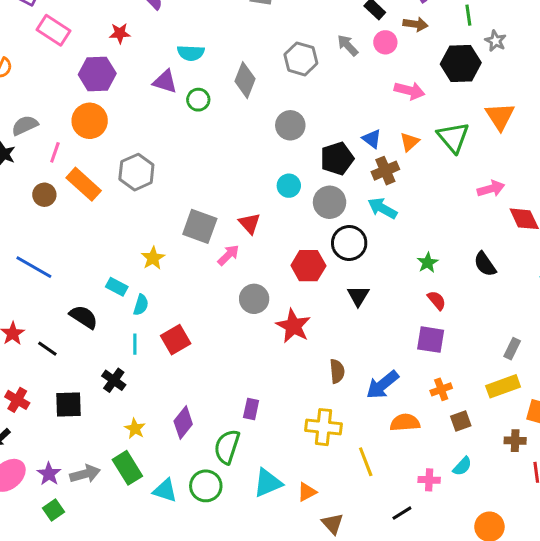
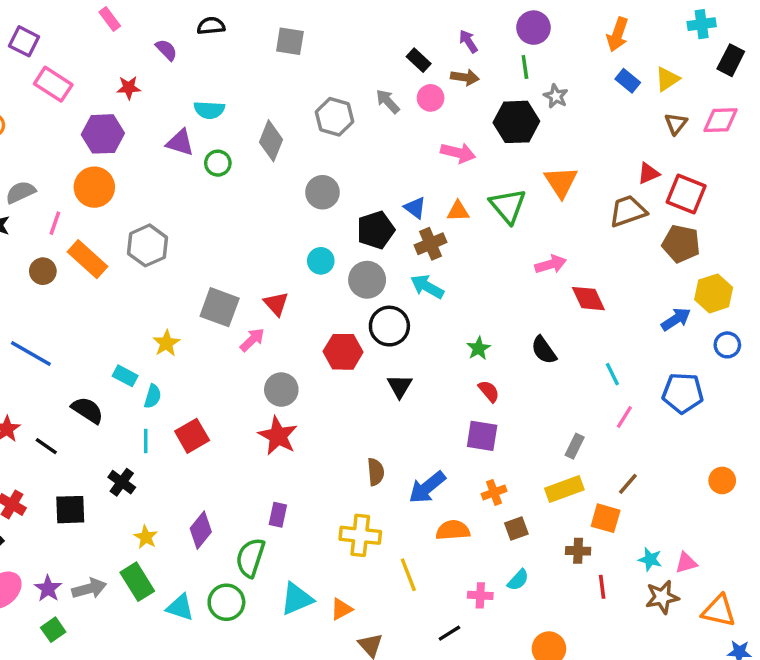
orange triangle: (410, 142) -> (458, 211), turned 40
red star: (293, 326) -> (278, 436), moved

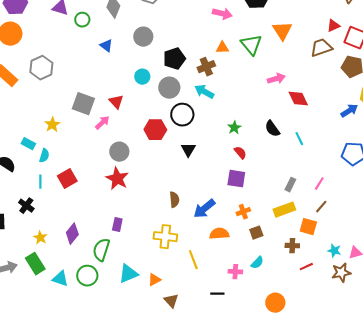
blue triangle: (415, 208) -> (106, 46), moved
cyan line: (612, 374) -> (299, 139), moved
pink line: (624, 417) -> (319, 184), moved
red line: (602, 587) -> (306, 267), turned 72
black line: (449, 633) -> (217, 294), turned 32

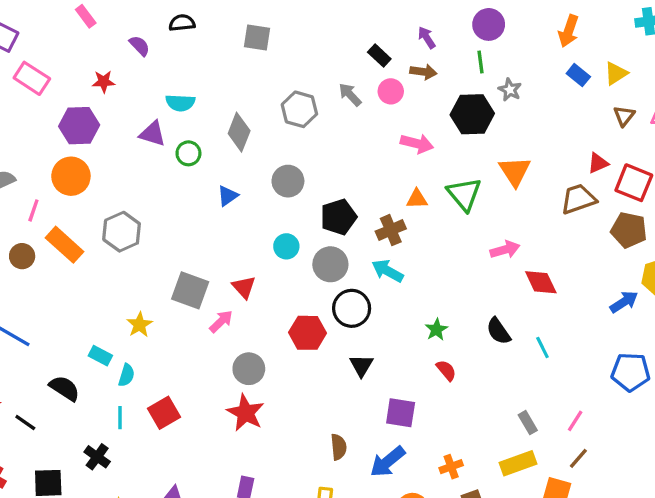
blue triangle: (106, 46) -> (228, 196), turned 48
purple square: (236, 179) -> (401, 413), moved
gray rectangle: (290, 185) -> (528, 423), turned -56

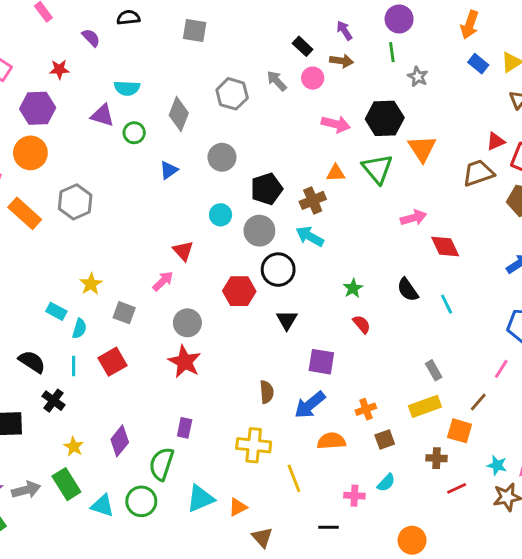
black hexagon: (472, 114) -> (385, 118), moved
gray square: (190, 290) -> (124, 313), moved, size x0.7
black semicircle: (64, 388) -> (32, 362), moved
pink line: (575, 421) -> (501, 369), moved

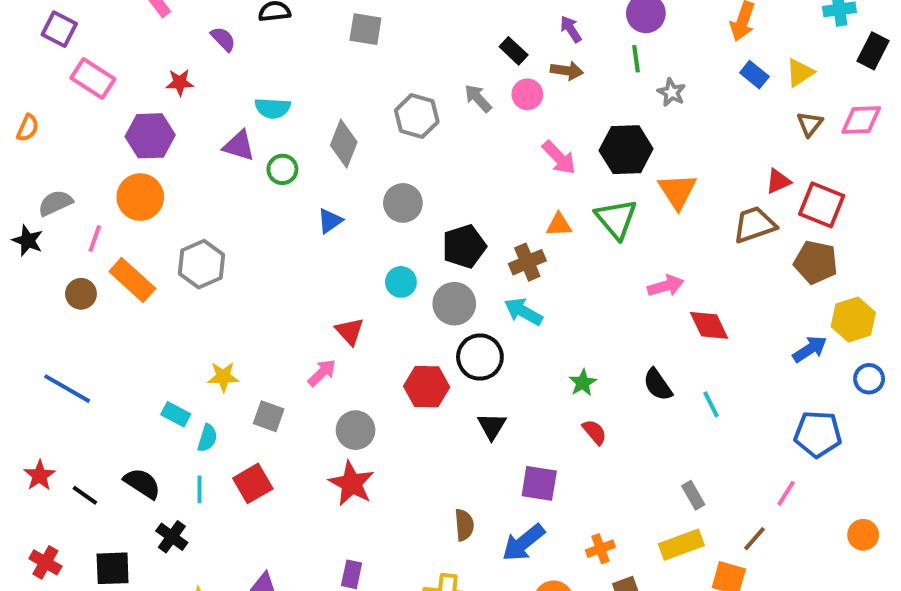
pink arrow: (336, 124) -> (559, 158), turned 32
yellow star: (91, 284) -> (223, 377), turned 30

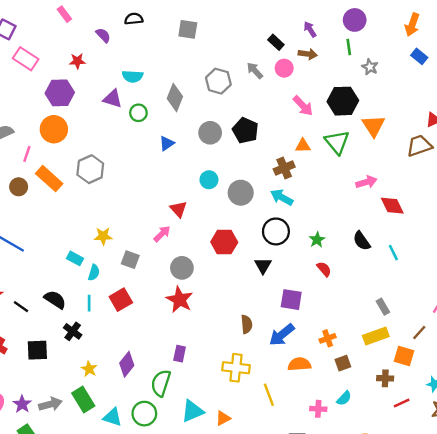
black pentagon: (464, 246) -> (245, 130), moved, turned -30
black circle: (480, 357) -> (276, 231), moved

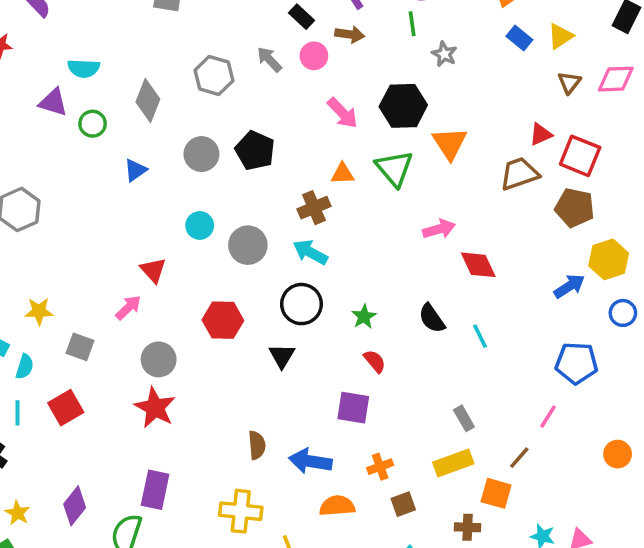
purple square: (291, 300) -> (353, 408), moved
blue arrow: (282, 335) -> (310, 461), turned 48
purple rectangle: (180, 354) -> (155, 490), size x1.5

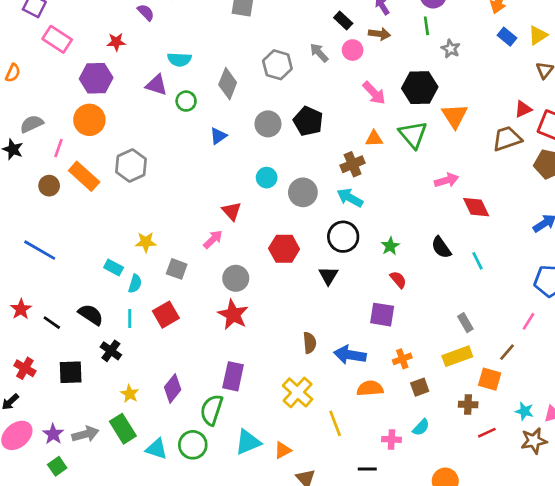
yellow cross: (241, 511) -> (298, 392), turned 36

